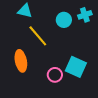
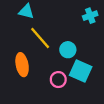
cyan circle: (64, 20) -> (68, 50), moved

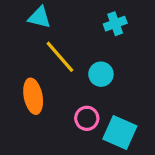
cyan cross: (90, 16) -> (115, 24), moved
cyan square: (81, 71) -> (120, 133), moved

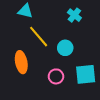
cyan cross: (115, 24) -> (74, 15), turned -32
cyan square: (120, 133) -> (86, 74), moved, turned -30

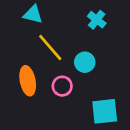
cyan square: (86, 74) -> (105, 111), moved
pink circle: (56, 76) -> (62, 86), moved

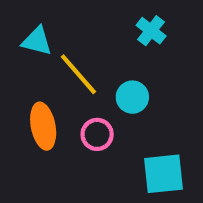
cyan triangle: (33, 14) -> (37, 41), moved

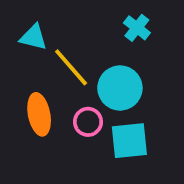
cyan circle: (132, 97) -> (120, 88), size x1.5
cyan square: (163, 174) -> (129, 141), moved

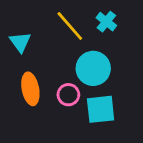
cyan triangle: (33, 37) -> (20, 42), moved, turned 40
yellow line: (71, 67) -> (70, 26), moved

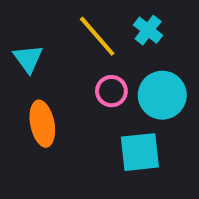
cyan circle: (93, 68) -> (162, 95), moved
pink circle: (68, 95) -> (111, 91), moved

